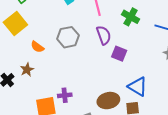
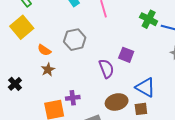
green cross: (131, 17) -> (149, 19), moved
purple semicircle: (104, 35) -> (106, 69), moved
brown star: (27, 70) -> (48, 70), moved

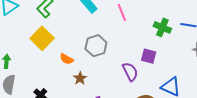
green cross: (149, 19) -> (162, 27), moved
brown star: (48, 70) -> (80, 78), moved

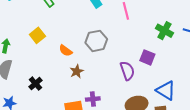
yellow square: (42, 38) -> (37, 35), moved, size x0.7

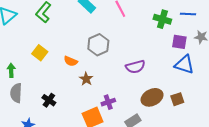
purple square: (147, 57) -> (179, 42), moved
purple semicircle: (127, 71) -> (135, 67), turned 108
blue triangle: (166, 90) -> (184, 64), moved

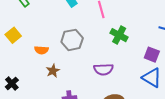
green cross: (162, 19) -> (119, 35), moved
orange semicircle: (71, 61) -> (41, 50), turned -32

